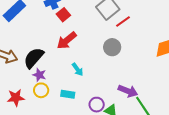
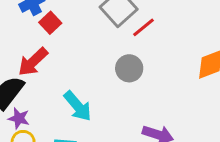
red arrow: (67, 40) -> (33, 62), moved
cyan arrow: (78, 69) -> (78, 106), size x1.5

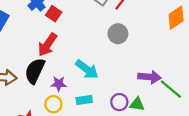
purple star: (19, 118) -> (59, 84), moved

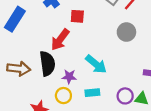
red square: (54, 14) -> (77, 16), moved, turned -32
black semicircle: (35, 71) -> (47, 64), turned 145

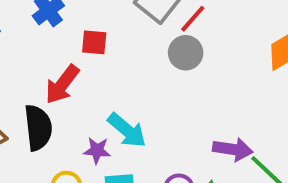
gray circle: (126, 32) -> (186, 53), moved
purple star: (69, 77) -> (97, 150), moved

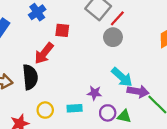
cyan arrow: (127, 130) -> (122, 77), moved
purple star: (97, 150) -> (94, 93), moved

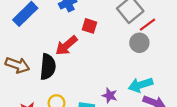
cyan arrow: (122, 77) -> (141, 85), turned 110

